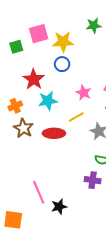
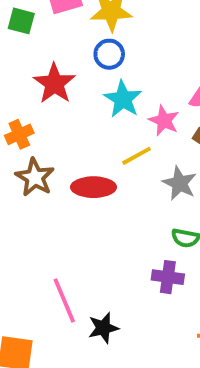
green square: (16, 47) -> (21, 21), turned 32
pink star: (83, 93) -> (164, 121), moved
cyan star: (48, 101) -> (123, 99), moved, turned -30

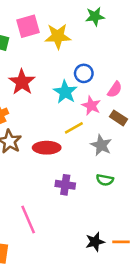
blue circle: (109, 54) -> (84, 73), moved
purple cross: (168, 277) -> (65, 185), moved
black star: (103, 328) -> (95, 242), moved

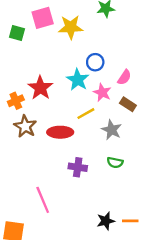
red star: (22, 82) -> (40, 88), moved

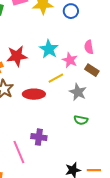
blue circle: (95, 62) -> (71, 11), moved
pink semicircle: (124, 77) -> (89, 47), turned 136
red star: (40, 88) -> (17, 56), turned 30
purple cross: (78, 167) -> (39, 137), moved

